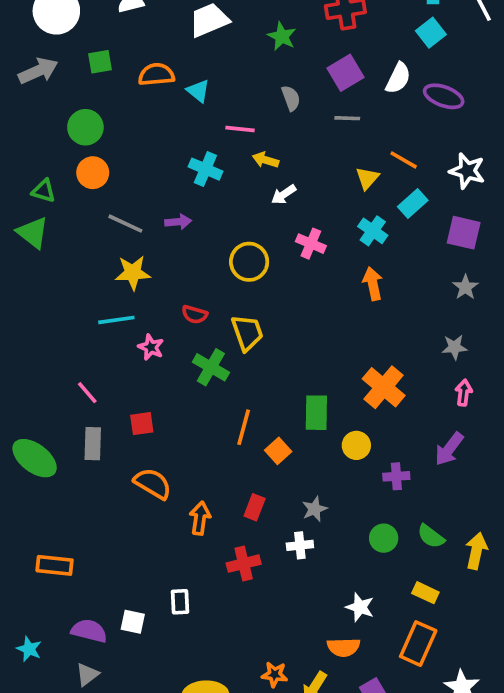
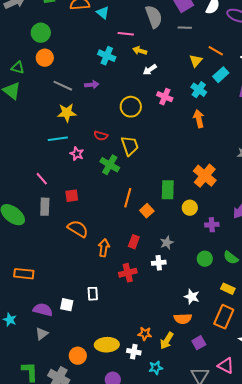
gray semicircle: (291, 98) -> (154, 17), size x1.6

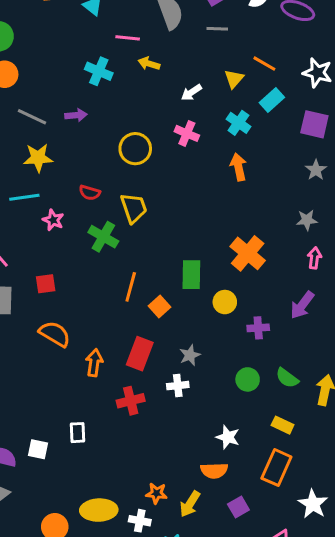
white arrow: (150, 70) -> (191, 92), moved
red rectangle: (134, 242) -> (140, 354), size x1.5

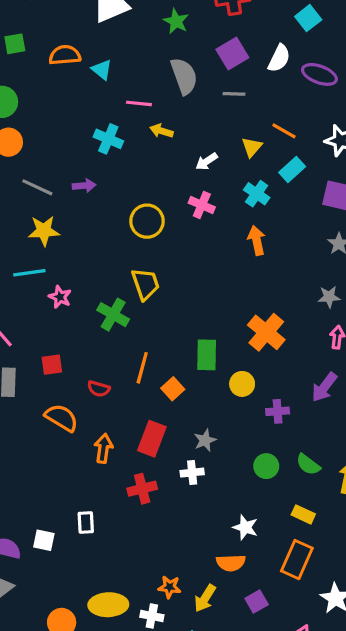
red semicircle: (90, 193) -> (99, 389), moved

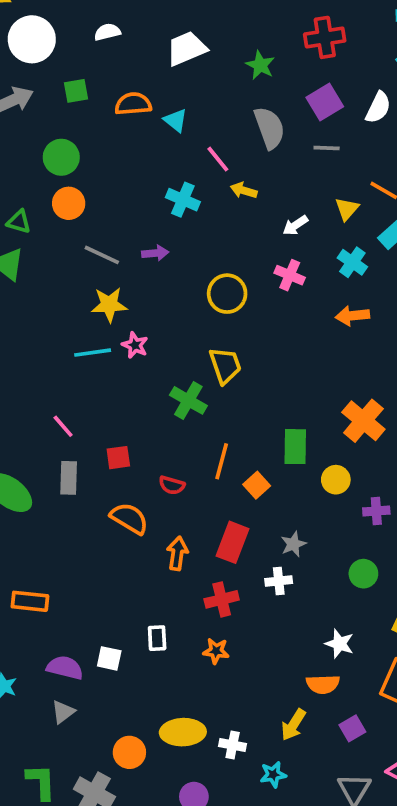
pink line: (139, 103) -> (218, 159), turned 45
orange arrow: (257, 240) -> (352, 316), turned -84
pink star: (60, 297) -> (135, 345), moved
orange star: (170, 587) -> (216, 651), moved

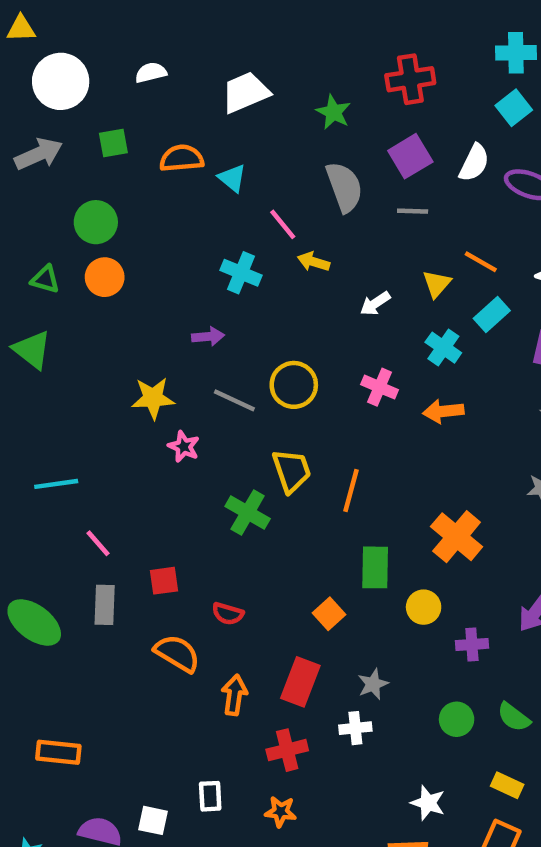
green triangle: (19, 222) -> (45, 279), moved
gray line: (102, 255) -> (234, 400), moved
pink cross: (290, 275) -> (380, 387), moved
cyan line: (93, 353) -> (56, 484), moved
orange line: (222, 461) -> (351, 490), moved

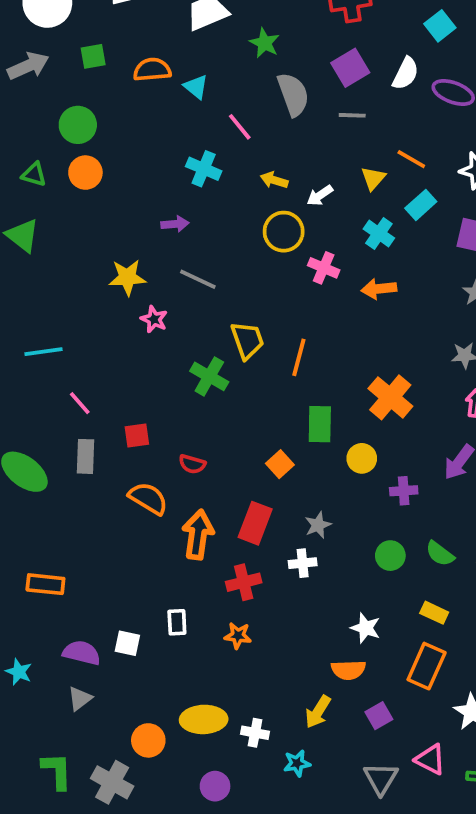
green star: (333, 112) -> (265, 43), moved
yellow arrow: (314, 262) -> (274, 180), moved
yellow circle: (294, 385) -> (284, 232), moved
orange arrow: (234, 695) -> (198, 535), size x1.4

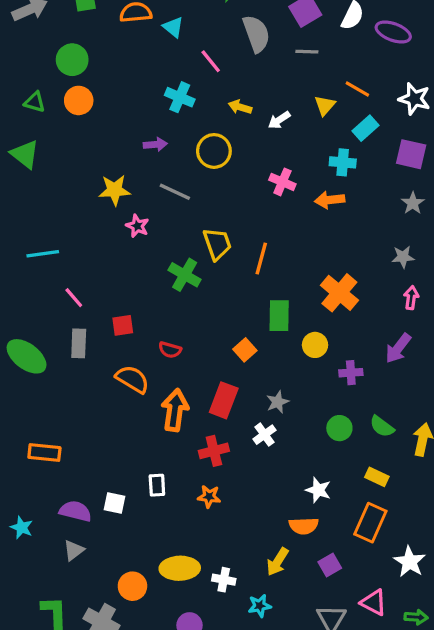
yellow circle: (284, 232) -> (214, 151), moved
cyan cross: (379, 234) -> (343, 162), moved, turned -30
white cross: (303, 563) -> (264, 435), turned -30

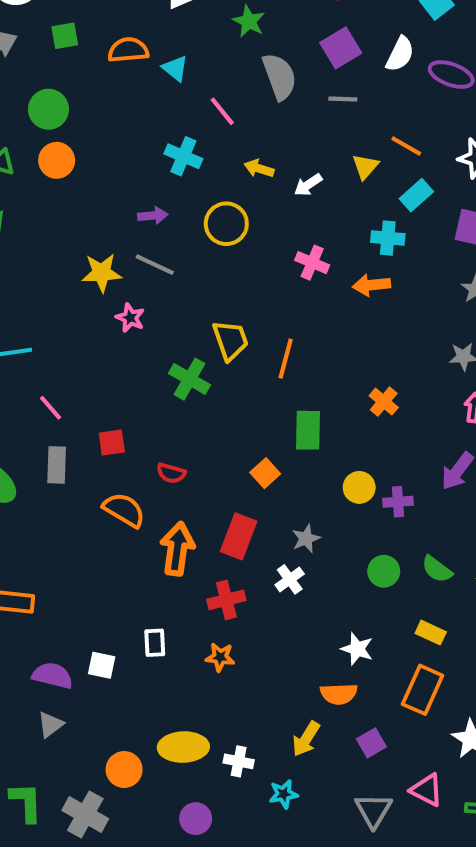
gray line: (175, 192) -> (155, 265), moved
orange cross: (339, 293) -> (384, 402), size x0.6
yellow circle: (315, 345) -> (359, 487), moved

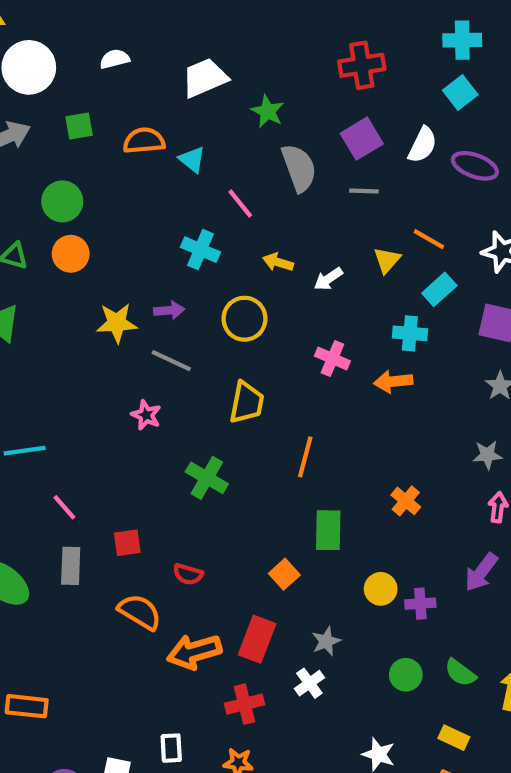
yellow star: (102, 273) -> (117, 323), moved
yellow trapezoid: (230, 340) -> (247, 402), moved, turned 30
orange arrow: (177, 549) -> (194, 652), turned -114

